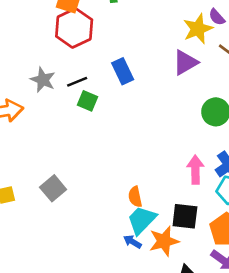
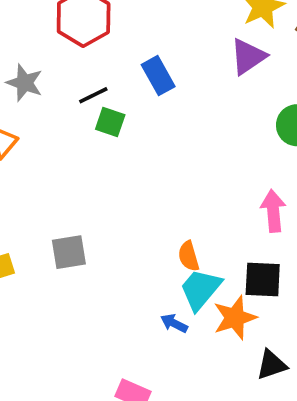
gray star: (43, 80) -> (25, 83), moved
gray square: (53, 188) -> (69, 252), turned 35
blue arrow: (132, 242) -> (174, 323), moved

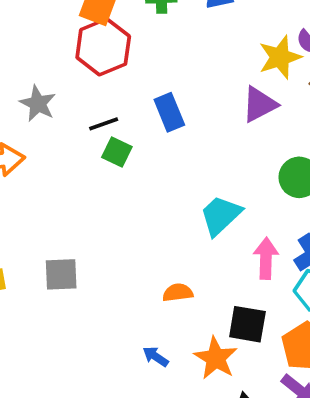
orange semicircle: (189, 256) -> (178, 293), turned 92
cyan trapezoid: (200, 289) -> (221, 215), moved
orange star: (235, 318) -> (216, 358), turned -30

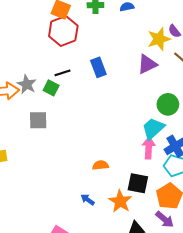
gray star: (38, 104) -> (27, 84), moved
green square: (117, 152) -> (51, 88), moved
cyan trapezoid: (221, 215) -> (153, 129), moved
gray square: (61, 274) -> (38, 120), moved

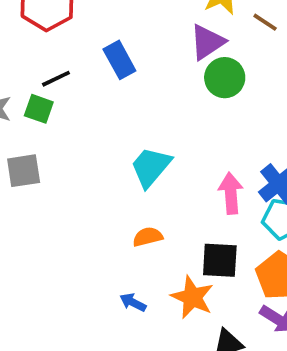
green circle: (168, 104) -> (225, 78), moved
cyan trapezoid: (153, 129) -> (151, 167), moved

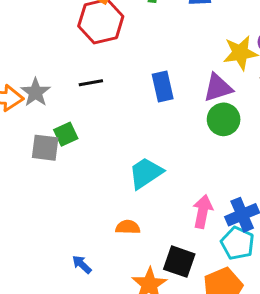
blue rectangle: (119, 60) -> (163, 87), moved
green square: (39, 109) -> (66, 134), moved, turned 30
blue arrow: (133, 302) -> (82, 264), moved

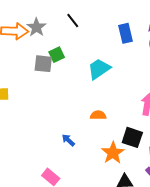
black line: (91, 83) -> (73, 21), turned 63
blue rectangle: (163, 87) -> (125, 33), moved
cyan trapezoid: (146, 173) -> (99, 69), moved

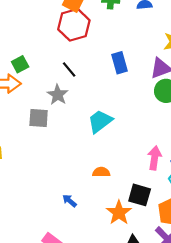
gray star: (36, 27) -> (58, 95), moved
blue rectangle: (125, 33) -> (119, 63), moved
green square: (57, 55) -> (20, 64), moved

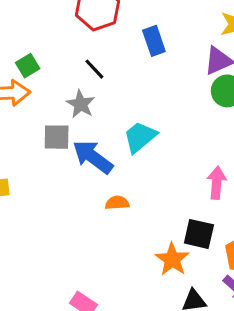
blue rectangle: (119, 63) -> (154, 41), moved
orange semicircle: (101, 172) -> (117, 203), moved
blue arrow: (69, 201) -> (93, 157), moved, size x2.0

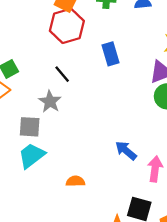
cyan trapezoid: (140, 137) -> (32, 156), moved
blue arrow: (93, 157) -> (126, 151), moved, size x0.7

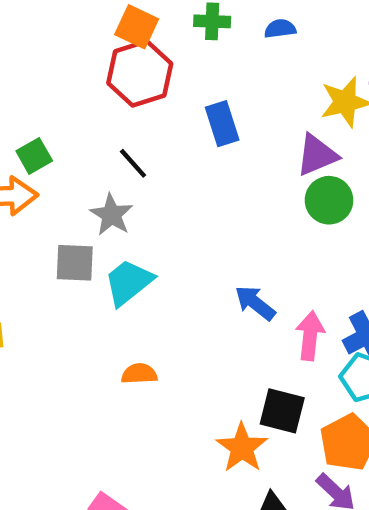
cyan trapezoid: (32, 156) -> (128, 282), moved
orange semicircle: (75, 181) -> (139, 374), moved

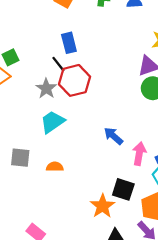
red hexagon: (140, 73) -> (75, 80), moved
blue rectangle: (222, 124) -> (69, 43), moved
gray square: (75, 263) -> (20, 158), moved

